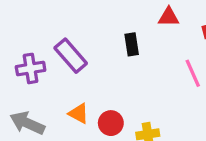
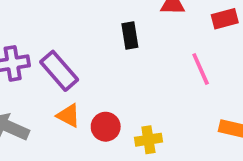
purple rectangle: (71, 56) -> (59, 71), moved

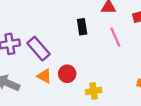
pink line: (201, 69) -> (115, 37), moved
red circle: (106, 127) -> (67, 74), moved

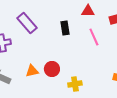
purple rectangle: (38, 49) -> (27, 23), moved
orange triangle: (44, 76) -> (32, 71), turned -40

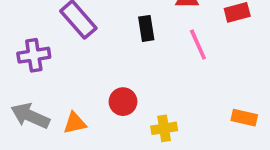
orange triangle: (32, 71) -> (75, 123), moved

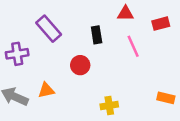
red circle: (123, 102) -> (80, 65), moved
orange triangle: (75, 123) -> (46, 90), moved

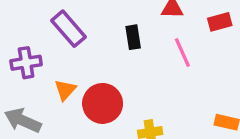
red circle: (80, 65) -> (103, 103), moved, size x1.5
orange triangle: (46, 90) -> (65, 90), moved, turned -36

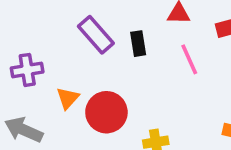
purple rectangle: (69, 29) -> (96, 35), moved

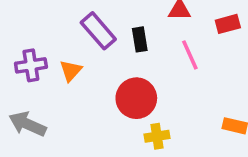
orange triangle: (68, 98) -> (71, 71), moved
red circle: (106, 112) -> (136, 98), moved

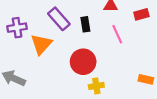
purple cross: (31, 65) -> (17, 28), moved
orange triangle: (71, 71) -> (41, 44), size x1.5

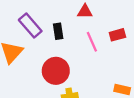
red rectangle: (141, 14) -> (117, 35), moved

